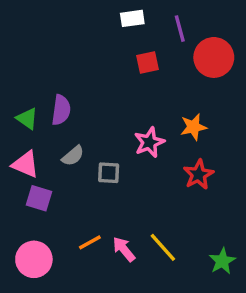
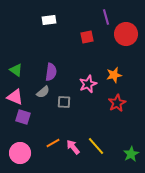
white rectangle: (132, 18) -> (49, 20), moved
purple semicircle: (61, 110) -> (51, 72), moved

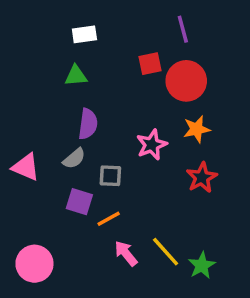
red circle: (126, 34) -> (186, 81), moved
green triangle: (16, 70) -> (76, 76), moved, turned -40
purple square: (23, 117) -> (79, 202), moved
orange line: (53, 143) -> (109, 219), moved
green star: (131, 154) -> (202, 265), moved

